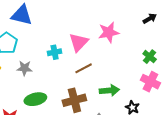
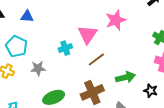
blue triangle: (22, 15) -> (27, 16), size x0.6

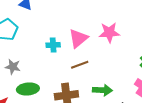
gray star: (38, 68) -> (13, 67), moved

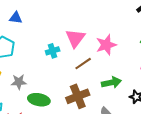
pink star: (109, 33) -> (106, 45), moved
green ellipse: (28, 89) -> (39, 100), turned 30

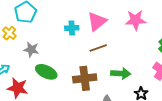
pink star: (106, 45) -> (136, 20), moved

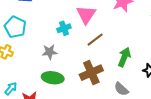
gray star: (31, 49) -> (50, 52), moved
green arrow: (121, 73) -> (124, 57), turned -54

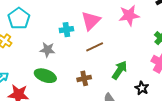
brown cross: (91, 73) -> (84, 78), size x0.6

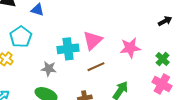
pink star: (129, 15) -> (130, 48), moved
cyan cross: (66, 30) -> (68, 49), size x1.5

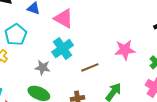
pink triangle: (93, 40) -> (64, 19), moved, turned -50
cyan cross: (68, 49) -> (63, 49), turned -30

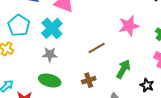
cyan cross: (63, 49) -> (52, 28), moved

